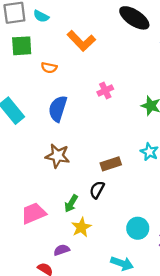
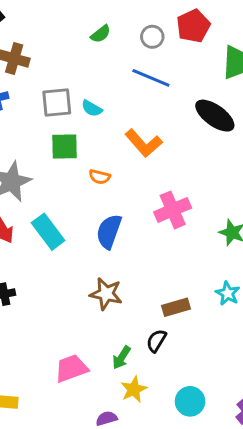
pink cross: (105, 90) -> (173, 210), size x1.6
cyan circle: (138, 228) -> (190, 401), moved

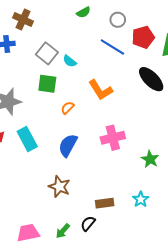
red pentagon: (193, 26) -> (143, 37), moved
gray square: (57, 102) -> (47, 53), turned 35
orange semicircle: (100, 177) -> (68, 108), turned 112

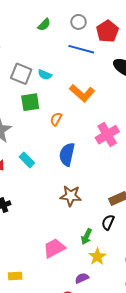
cyan rectangle: (27, 139) -> (27, 160), size x0.7

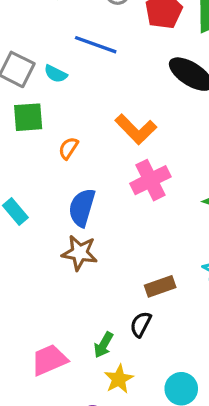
blue line: (81, 49) -> (96, 45), moved
orange L-shape: (82, 93) -> (136, 129), moved
brown star: (71, 196) -> (80, 253), moved

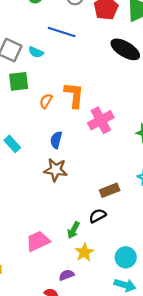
orange L-shape: (136, 129) -> (74, 95), moved, turned -128
blue semicircle: (82, 208) -> (56, 140), size x0.7
black semicircle: (141, 324) -> (98, 216), turned 35

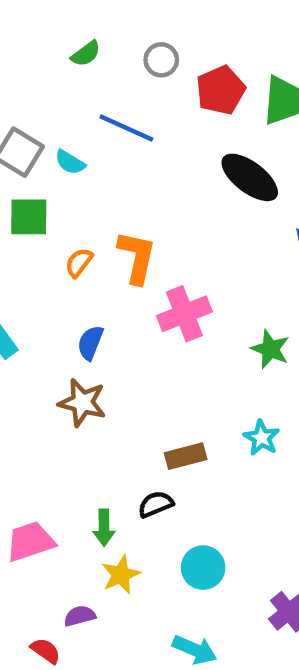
green arrow: (73, 230) -> (104, 528), turned -35
cyan circle: (126, 257) -> (203, 568), moved

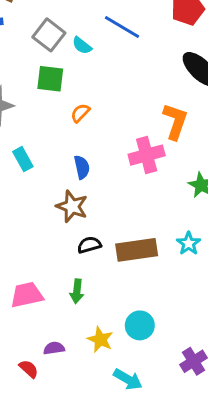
orange L-shape: (137, 257) -> (175, 121), moved
blue semicircle: (90, 343) -> (82, 167), turned 140
brown rectangle: (186, 456) -> (137, 250), size x1.5
black semicircle: (156, 504) -> (89, 245), moved
yellow star: (121, 575) -> (100, 340), moved, turned -30

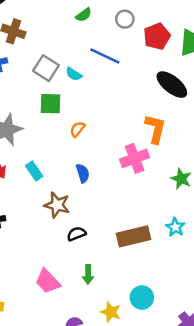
brown star: (72, 206) -> (57, 205), moved
black semicircle: (89, 245) -> (76, 234), moved
pink trapezoid: (27, 295) -> (48, 281), turned -116

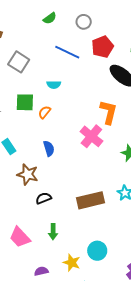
red pentagon: (157, 36) -> (103, 47), moved
cyan semicircle: (74, 74) -> (54, 85), moved, turned -32
green square: (50, 104) -> (25, 102), moved
pink cross: (135, 158) -> (91, 136), turned -30

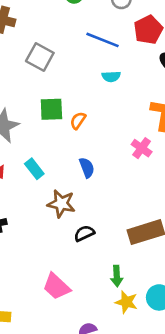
cyan semicircle: (54, 85) -> (111, 77), moved
pink cross: (91, 136) -> (142, 148), size x0.7
green arrow: (53, 232) -> (117, 276), moved
yellow star: (72, 263) -> (126, 302), moved

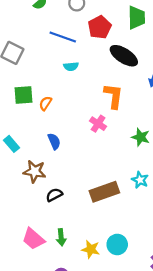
green arrow: (117, 276) -> (61, 237), moved

